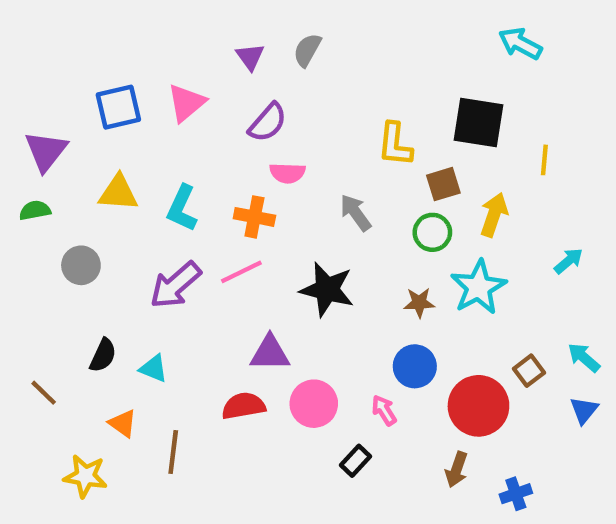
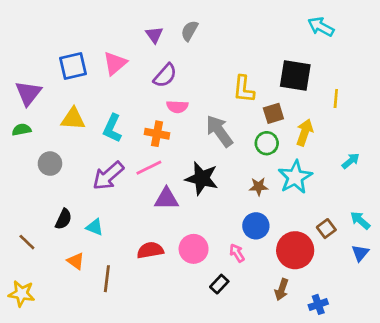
gray arrow: (356, 213) -> (219, 131), size x1.4
purple triangle: (270, 353) -> (166, 199), moved
yellow star: (85, 476) -> (22, 294), moved

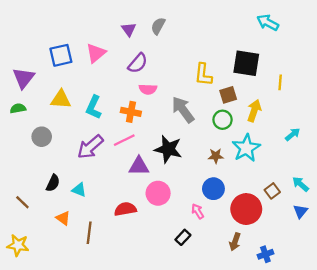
pink circle: (194, 249) -> (158, 193), moved

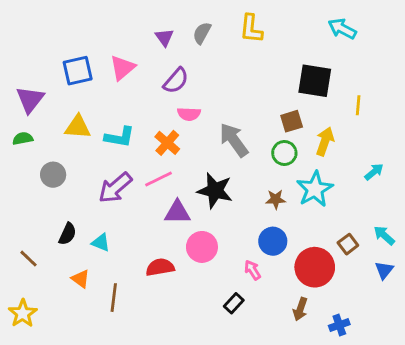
yellow L-shape: (203, 75) -> (251, 29), moved
cyan L-shape: (94, 107) -> (120, 137), turned -105
orange cross: (131, 112) -> (167, 143), turned 30
yellow star: (18, 245) -> (23, 313), turned 30

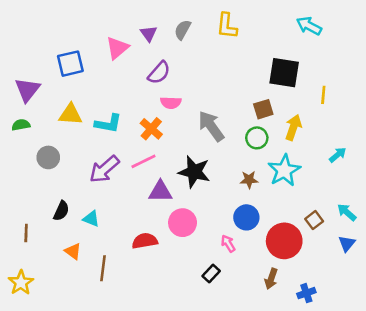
pink triangle: (122, 68) -> (117, 48), moved
brown line: (28, 259) -> (26, 233), turned 48

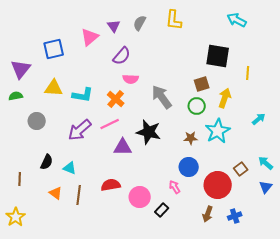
pink circle: (183, 223) -> (140, 197), moved
brown line: (103, 268) -> (79, 195), moved
blue cross: (306, 293) -> (235, 216), moved

